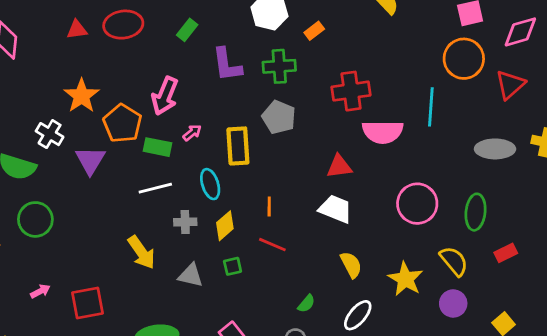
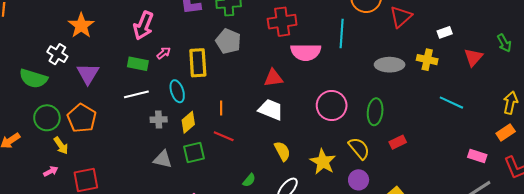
orange pentagon: (122, 123) -> (82, 118), moved
yellow arrow: (141, 252) -> (61, 146), moved, size x0.7
green square: (233, 266) -> (194, 152), size x1.5

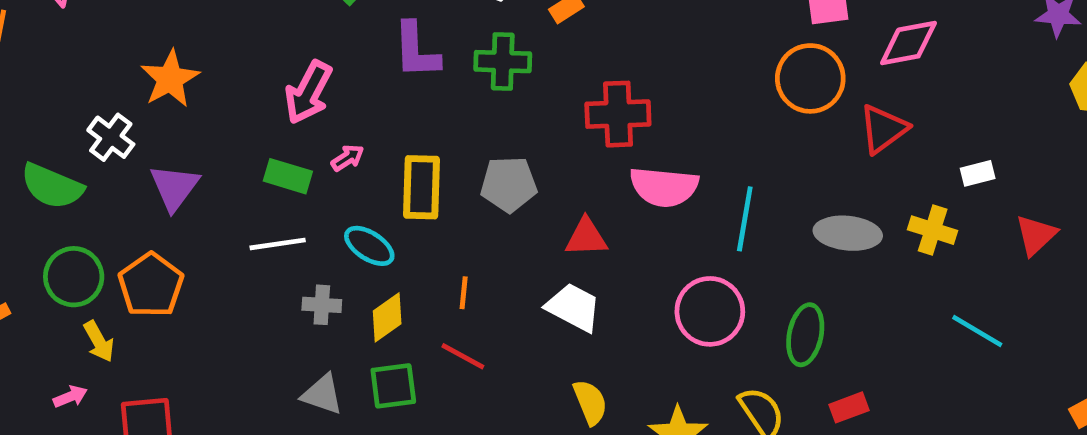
cyan line: (342, 33) -> (745, 219), moved
gray pentagon: (228, 41) -> (509, 184), moved, turned -30
cyan ellipse: (177, 91) -> (369, 246), turned -45

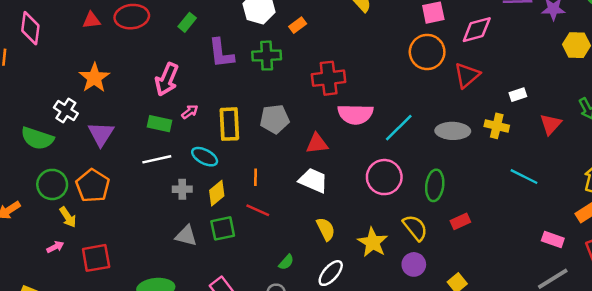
cyan line: (745, 219) -> (399, 128), turned 40

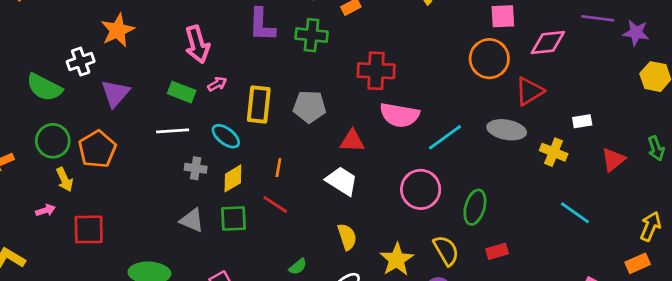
pink arrow: (167, 79) -> (197, 44), turned -48
white cross: (66, 111) -> (81, 62), turned 30
gray ellipse: (453, 131) -> (507, 130), moved

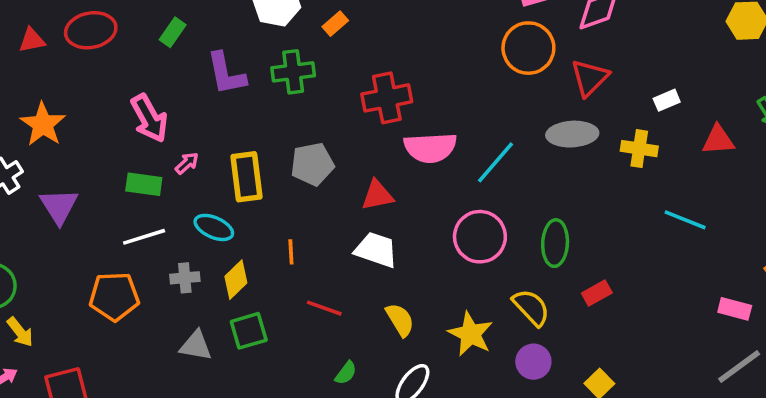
orange pentagon: (97, 149) -> (114, 296), moved, turned -30
red triangle: (613, 160) -> (718, 140), turned 48
red line: (275, 204) -> (324, 308), moved

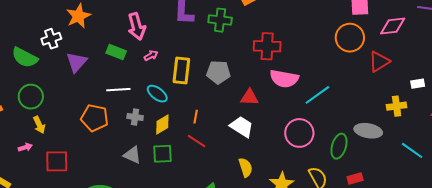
gray ellipse: (572, 134) -> (368, 131), moved
yellow cross: (639, 149) -> (397, 106), turned -30
green rectangle: (144, 184) -> (116, 52), moved
red line: (324, 308) -> (196, 141), moved

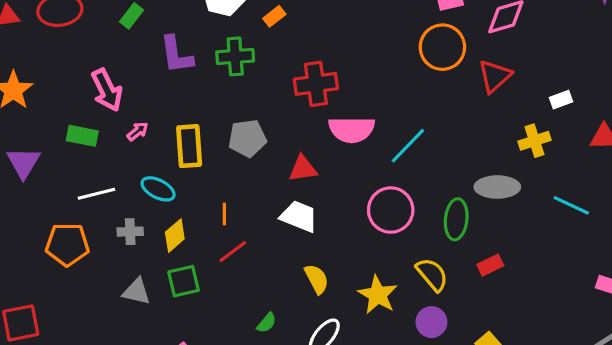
red line: (196, 141) -> (233, 252), turned -60

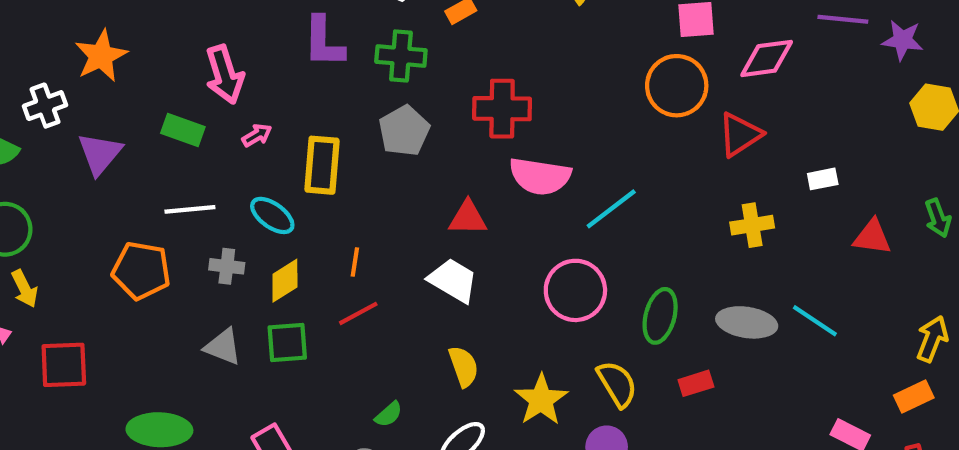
gray pentagon: (247, 138) -> (404, 131), moved, turned -30
yellow cross: (535, 141) -> (752, 225), moved
gray ellipse: (497, 187) -> (747, 322), moved

